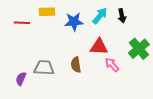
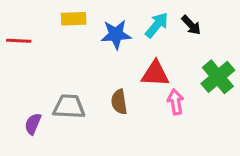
black arrow: (122, 16) -> (191, 25), turned -32
red line: (22, 23) -> (19, 41), moved
pink arrow: (112, 65) -> (176, 102), turned 35

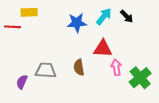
yellow rectangle: (74, 19) -> (29, 12), moved
green cross: (218, 77) -> (140, 78), moved

